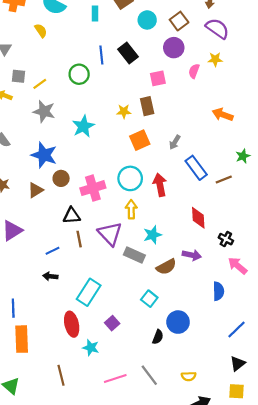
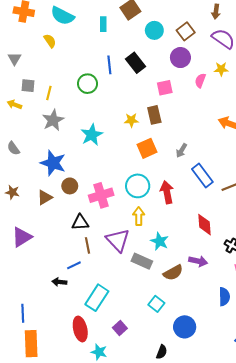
yellow line: (40, 84) -> (49, 93), turned -40
gray star: (44, 111) -> (53, 120), turned 30
cyan star: (152, 235) -> (160, 241), turned -30
blue line: (53, 251) -> (74, 265), moved
black semicircle: (158, 337) -> (162, 352), moved

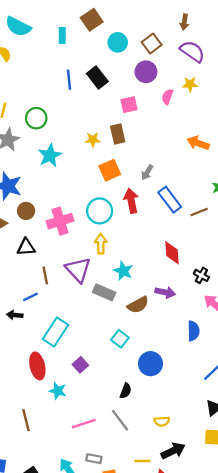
green circle: (88, 84) -> (36, 118), moved
red arrow: (167, 192) -> (131, 201), moved
black triangle: (80, 222) -> (26, 247), moved

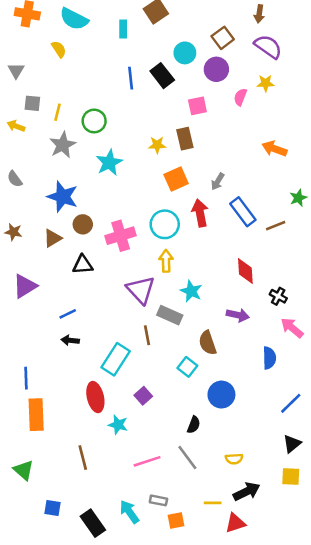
cyan circle: (118, 42) -> (185, 53), moved
brown line: (45, 275) -> (147, 335), moved
blue line: (31, 297) -> (68, 314), moved
brown semicircle: (138, 305) -> (208, 343), moved, turned 100

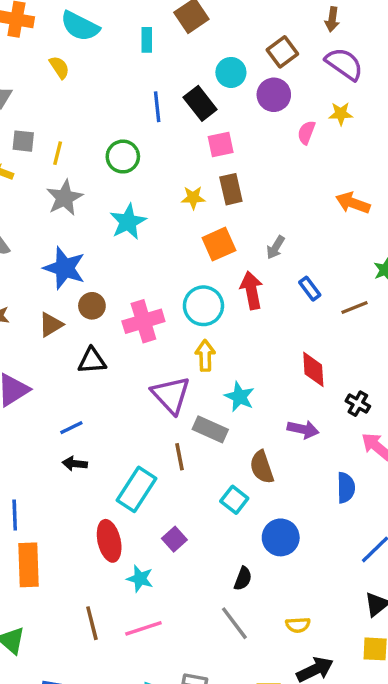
pink square: (197, 106) -> (221, 145), moved
green circle: (94, 121) -> (123, 157), moved
blue rectangle: (243, 212) -> (310, 289), size x0.6
pink line: (147, 461) -> (143, 628), moved

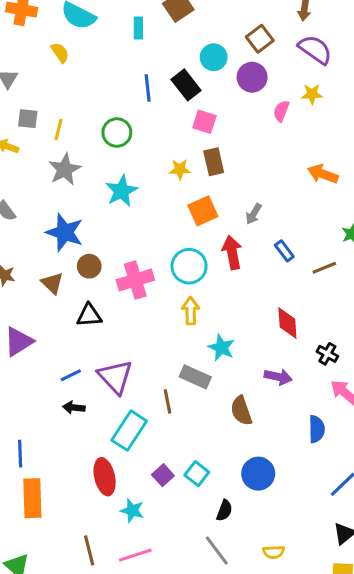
pink square: (221, 145) -> (204, 122), turned 30
brown triangle: (51, 325) -> (52, 283), turned -45
purple triangle: (171, 395) -> (115, 377), moved
cyan square: (234, 500) -> (197, 474), moved

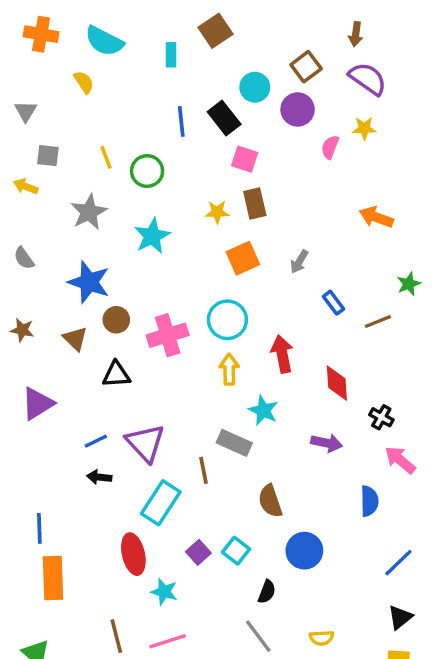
yellow line: (58, 129) -> (106, 157), moved, turned -35
red arrow: (232, 252) -> (282, 354), moved
brown semicircle: (241, 411) -> (270, 501), moved

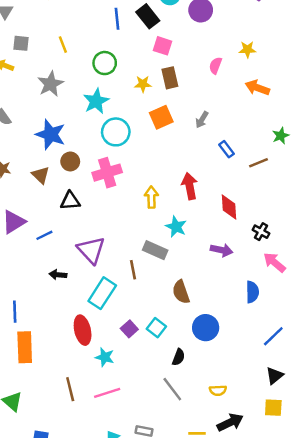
yellow star: (364, 128) -> (247, 49), moved
pink semicircle: (330, 147) -> (215, 65), moved
green circle: (147, 171) -> (105, 63), moved
cyan circle: (227, 320) -> (116, 132), moved
blue line: (96, 441) -> (44, 235), moved

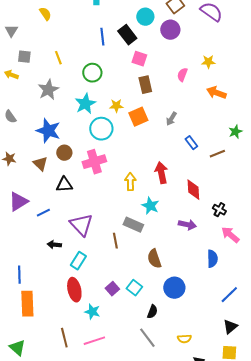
yellow star: (143, 84) -> (116, 106), moved
cyan rectangle: (102, 293) -> (78, 261), moved, size x0.7

